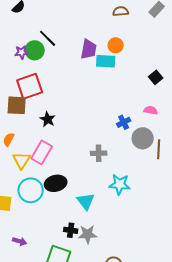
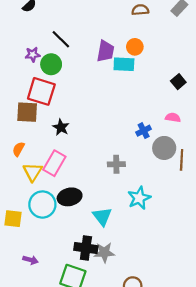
green circle: (35, 50) -> (51, 64), moved
red square: (30, 86) -> (41, 91), turned 36
cyan star: (120, 184) -> (139, 198), turned -30
black cross: (71, 230) -> (86, 248), size x1.5

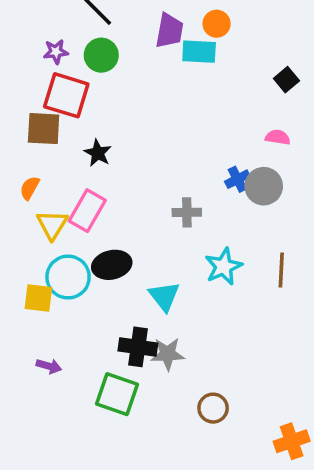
purple star: (33, 54) -> (56, 52), moved
green circle: (51, 64) -> (101, 55), moved
blue cross: (144, 131) -> (238, 179), moved
brown line: (182, 160) -> (281, 270), moved
yellow square: (13, 219) -> (38, 298), moved

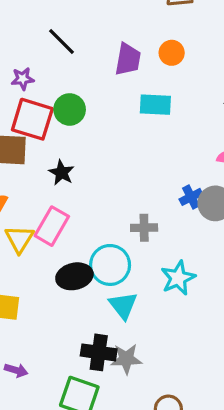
cyan rectangle: (199, 52) -> (155, 105), moved
green circle: (101, 55) -> (70, 109), moved
cyan circle: (68, 277) -> (110, 265), moved

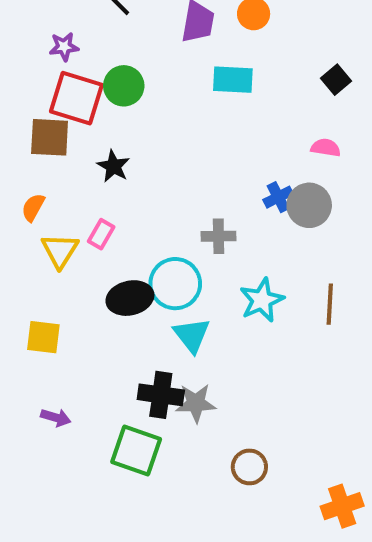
pink rectangle: (52, 226) -> (101, 234), size x0.6

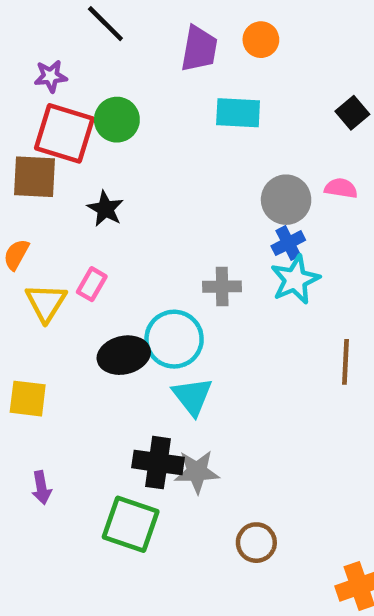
gray circle: (309, 205) -> (286, 200), moved
cyan star: (262, 300) -> (295, 280), moved
purple arrow: (56, 418) -> (41, 488), turned 64

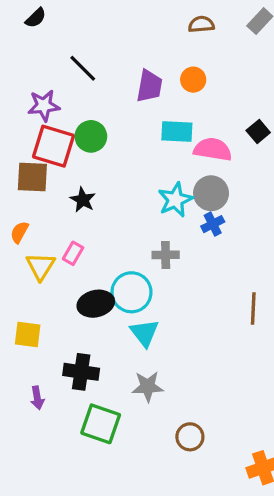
purple star: (51, 76) -> (44, 106), size x1.4
pink semicircle: (341, 188) -> (213, 149), moved, size x1.6
cyan star: (295, 280) -> (175, 200), moved
black cross: (158, 463) -> (81, 372), moved

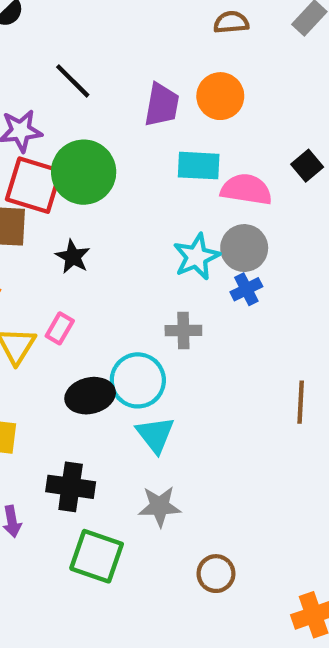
orange circle: (193, 80) -> (220, 96), size x1.4
green circle: (91, 136) -> (84, 172), size x1.5

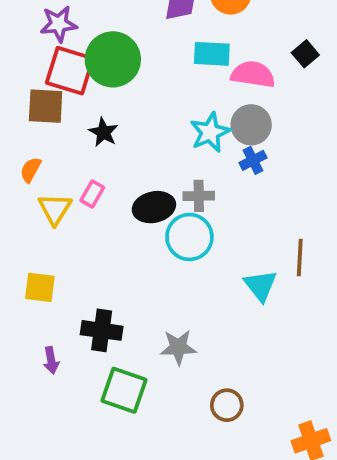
cyan circle: (138, 380) -> (189, 237), moved
black ellipse: (90, 396) -> (154, 207), moved
cyan triangle: (155, 435) -> (260, 286), moved

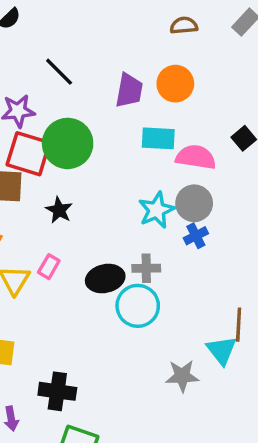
cyan triangle: (260, 286) -> (221, 350), moved
gray star: (178, 347) -> (182, 376), moved

